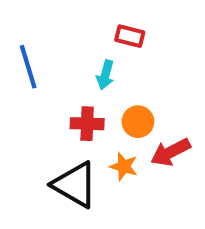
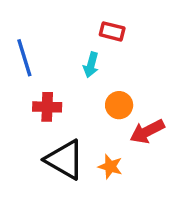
red cross: (87, 124) -> (47, 107), moved
orange star: (124, 166) -> (110, 167), moved

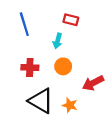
blue line: (24, 58) -> (24, 24), moved
orange circle: (119, 105) -> (63, 66), moved

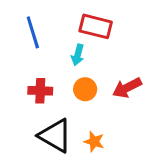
red rectangle: (71, 20) -> (96, 26), size x1.5
red arrow: (93, 83) -> (127, 88), moved

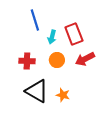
red rectangle: (96, 26) -> (74, 34), moved, turned 55
blue line: (33, 32) -> (35, 20), moved

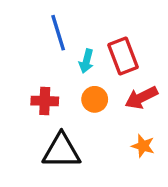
black triangle: (37, 91) -> (61, 151), turned -30
orange star: (63, 95) -> (143, 146), moved

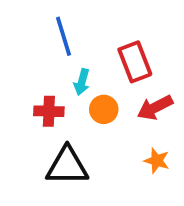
cyan arrow: (86, 61) -> (82, 82), moved

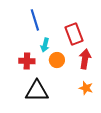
red arrow: (155, 108) -> (85, 59), turned 126

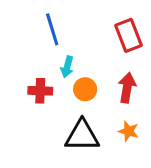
red rectangle: (74, 34) -> (129, 35), moved
black triangle: (37, 91) -> (82, 136), moved

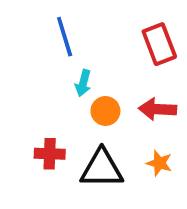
red arrow: (127, 88) -> (157, 109), turned -96
red cross: (40, 91) -> (50, 154), moved

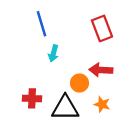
orange circle: (105, 111) -> (79, 83), moved

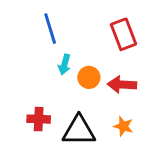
orange circle: (79, 83) -> (89, 77), moved

